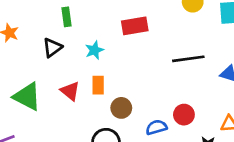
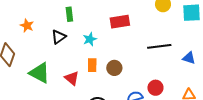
red triangle: (70, 91) -> (72, 78), moved
brown circle: (121, 108) -> (114, 68), moved

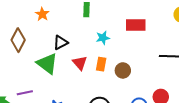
black triangle: (59, 37) -> (61, 43), moved
red triangle: (72, 78) -> (80, 63), moved

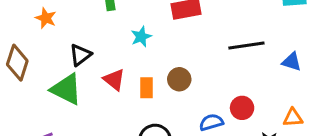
orange rectangle: (101, 64) -> (147, 88), moved

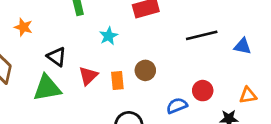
black triangle: (80, 55) -> (57, 57), turned -42
red triangle: (114, 80) -> (88, 76), turned 42
green triangle: (66, 89) -> (47, 88), turned -32

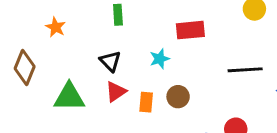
cyan star: (109, 36) -> (160, 59), moved
black triangle: (57, 57) -> (110, 61), moved

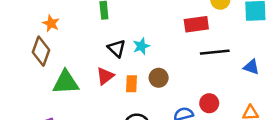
red rectangle: (190, 30) -> (196, 24), moved
black triangle: (110, 61) -> (117, 48), moved
brown diamond: (25, 67) -> (41, 51), moved

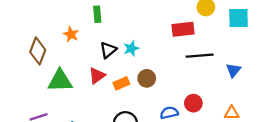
orange star: (51, 23) -> (71, 34), moved
black triangle: (117, 48) -> (108, 50), turned 36
blue triangle: (251, 67) -> (233, 70), turned 49
orange rectangle: (132, 84) -> (121, 83), turned 63

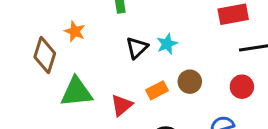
orange star: (71, 34) -> (75, 31), moved
red triangle: (97, 76) -> (122, 105), moved
red circle: (193, 103) -> (242, 87), moved

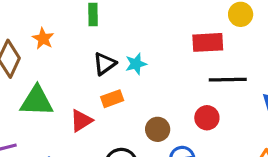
brown circle: (190, 82) -> (158, 129), moved
orange rectangle: (157, 90) -> (112, 99), moved

